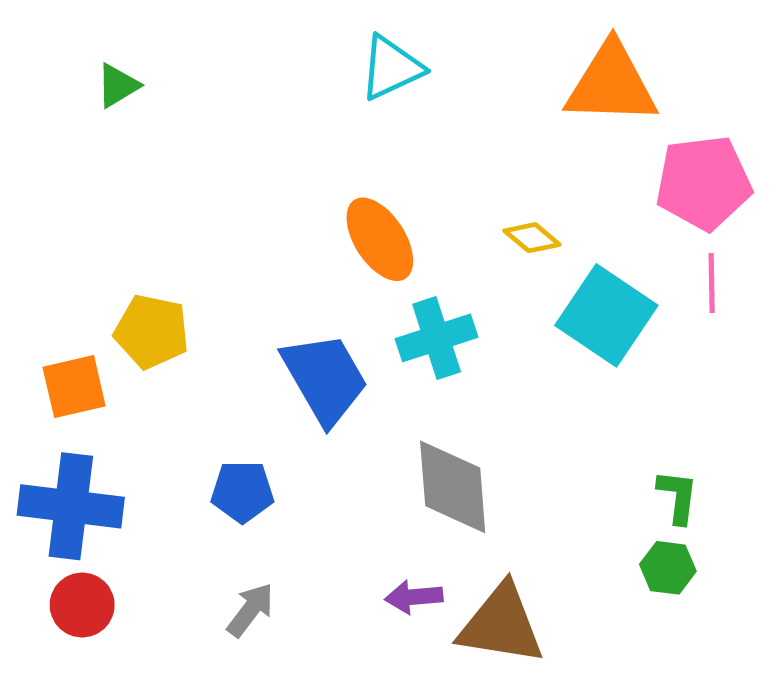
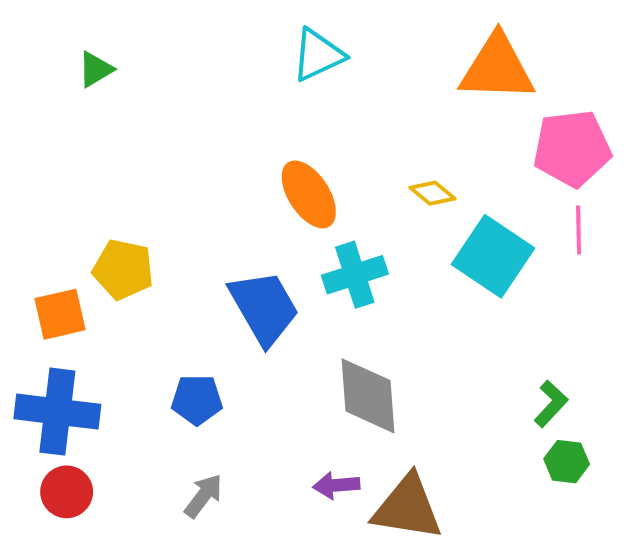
green L-shape: (678, 497) -> (551, 404), turned 36
green hexagon: (668, 568) -> (567, 462), moved

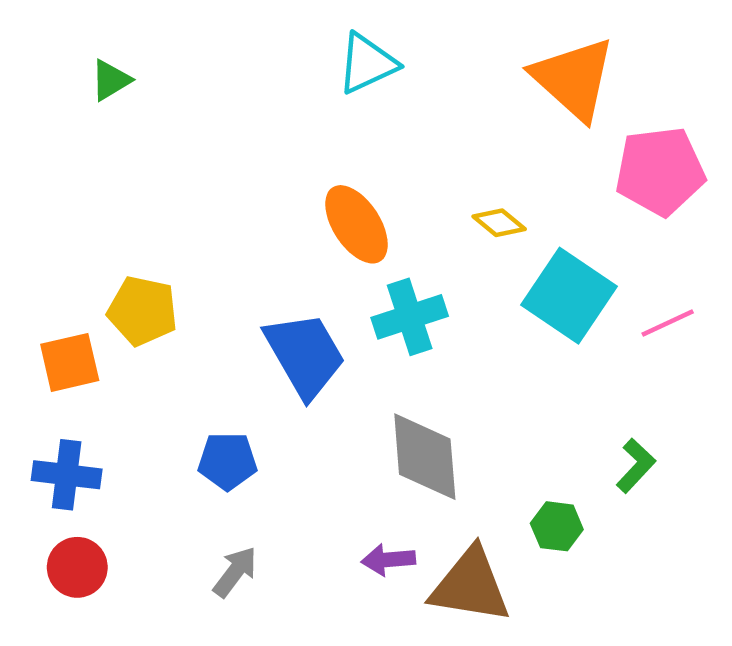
orange triangle: (497, 68) -> (574, 79), turned 40
pink line: (579, 230) -> (668, 323), moved, turned 66
blue cross: (57, 412) -> (67, 475), size x0.7
green hexagon: (567, 462) -> (557, 526), moved

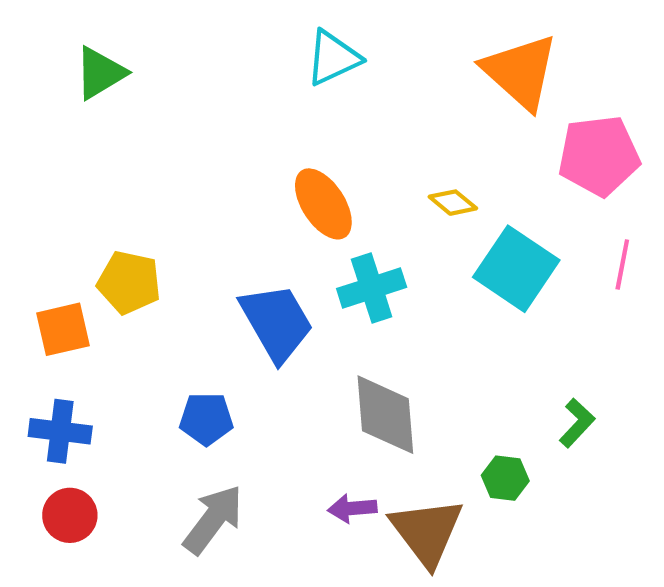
green triangle: (111, 80) -> (100, 73), size x1.4
pink line: (668, 323) -> (622, 265), moved, turned -54
gray arrow: (235, 572) -> (213, 519), size x1.5
brown triangle: (470, 586) -> (427, 532), turned 44

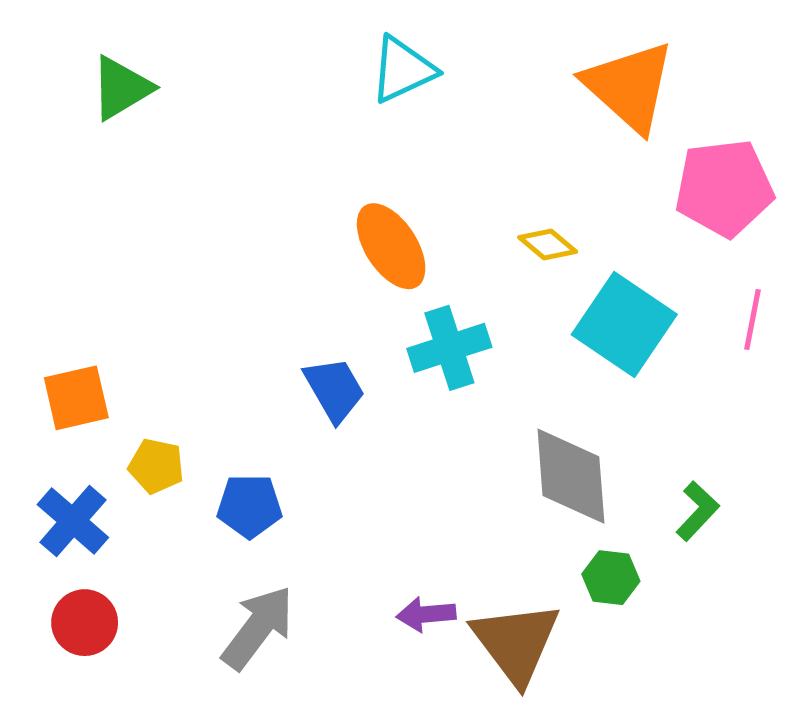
yellow pentagon: (129, 282) -> (156, 466), moved, size x0.7
blue trapezoid: (277, 322) -> (334, 389), size x0.7
gray diamond: (385, 415) -> (571, 476), moved
blue cross: (60, 431) -> (73, 521), turned 34

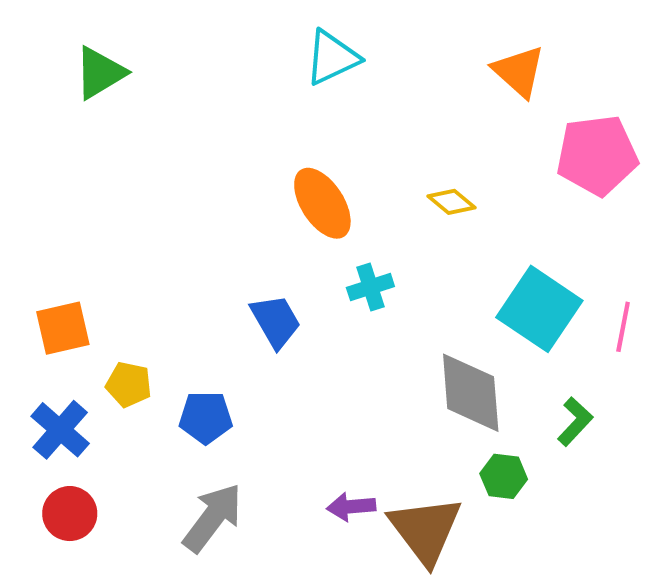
orange triangle: (629, 86) -> (519, 71), size x0.7
pink line: (752, 319) -> (623, 327), moved
cyan square: (624, 324) -> (539, 309), moved
cyan cross: (449, 348) -> (370, 287), size x0.7

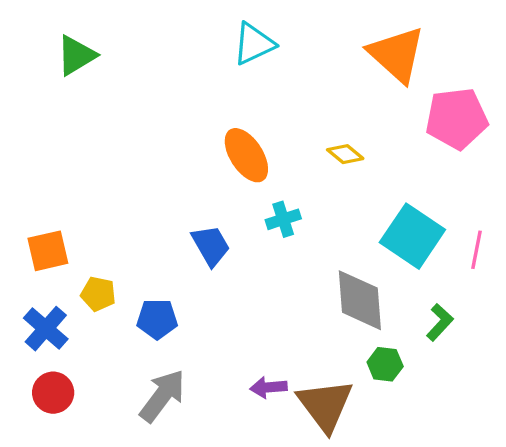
orange triangle: (519, 71) -> (397, 54), size x1.4

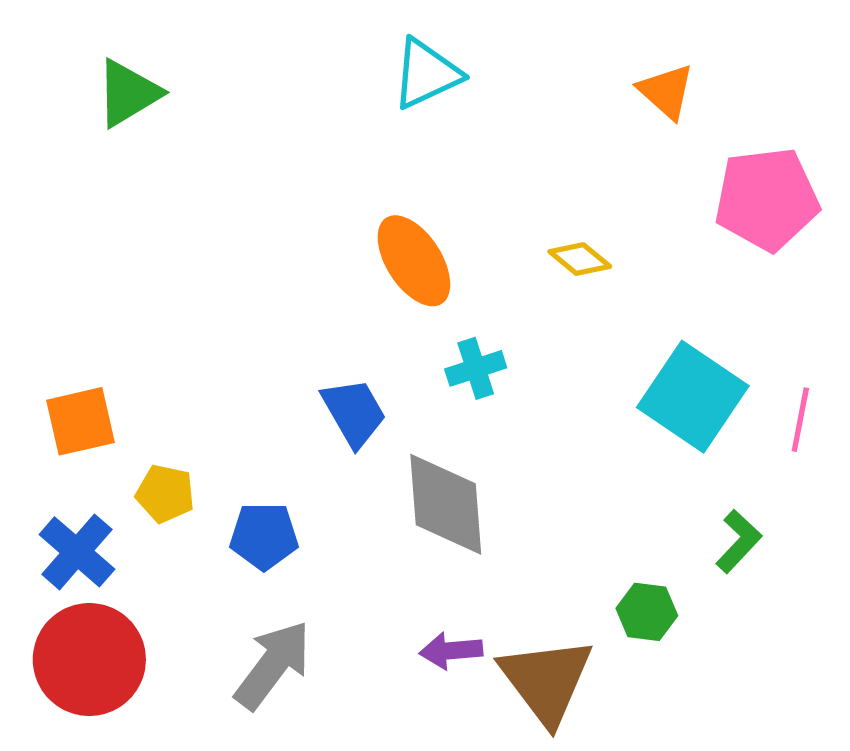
orange triangle: (397, 54) -> (666, 91), size x0.6
gray diamond: (360, 300) -> (446, 504), moved
red circle: (53, 393) -> (89, 660), size x1.6

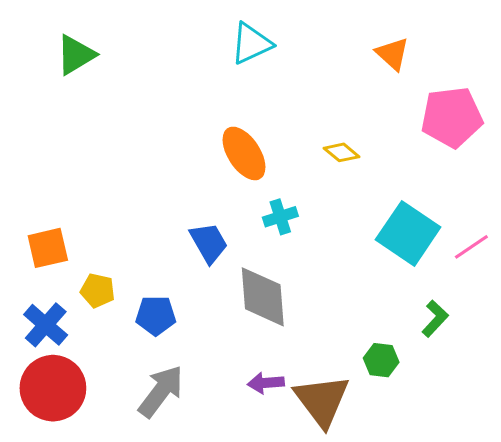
pink line: (800, 420) -> (471, 247), turned 45

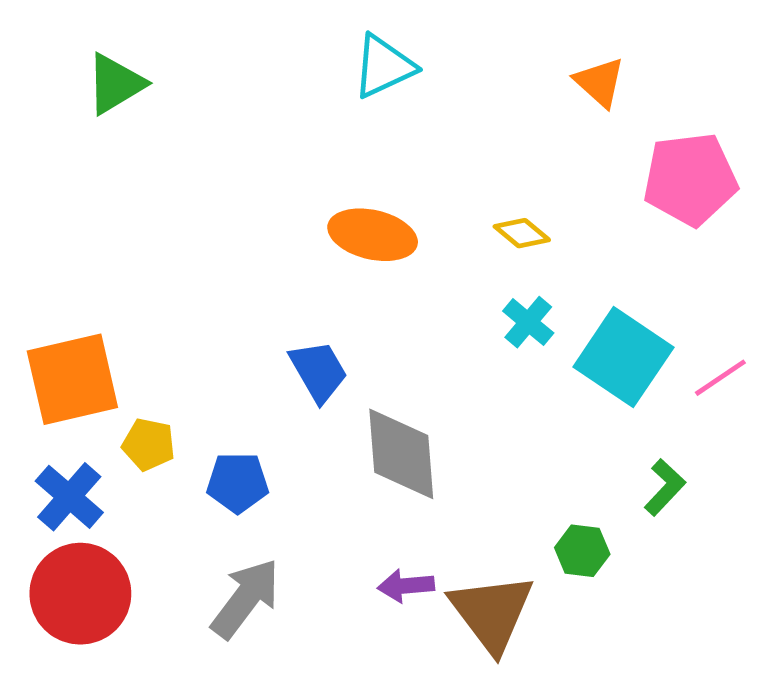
orange ellipse: (244, 153) -> (373, 235), turned -44
cyan cross: (280, 217) -> (528, 322), moved, turned -32
orange square: (48, 248) -> (72, 379), size x1.5

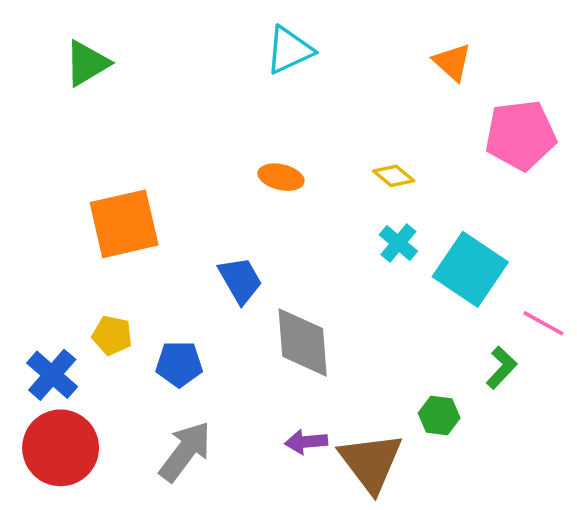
orange ellipse: (373, 235) -> (281, 177), size x0.7
pink line: (720, 378) -> (543, 323), moved, turned 63
orange square: (72, 379) -> (124, 224), moved

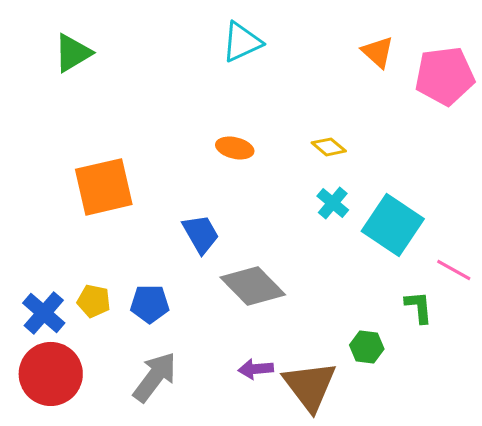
pink pentagon: (521, 135) -> (445, 76), moved
yellow pentagon: (112, 335) -> (94, 301), moved
gray diamond: (303, 342) -> (253, 286), turned -40
green L-shape: (501, 368) -> (419, 307), turned -48

